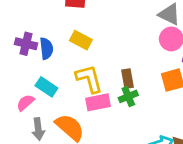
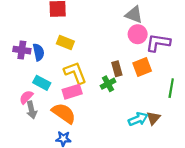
brown rectangle: (128, 79) -> (117, 69), moved
pink rectangle: (98, 102) -> (72, 92), moved
gray arrow: (38, 129) -> (32, 110), moved

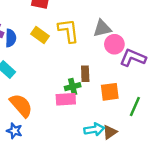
gray triangle: (134, 15) -> (102, 28), moved, turned -48
orange square: (142, 67) -> (110, 92), moved
yellow L-shape: (75, 73) -> (68, 31), moved
pink rectangle: (72, 92) -> (66, 99), moved

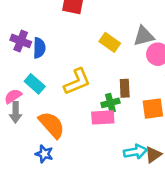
yellow L-shape: (68, 31) -> (77, 82), moved, turned 75
yellow rectangle: (40, 35) -> (110, 42), moved

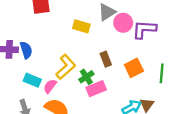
pink semicircle: (13, 96) -> (50, 86), moved
green cross: (110, 103) -> (86, 77), moved

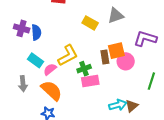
pink circle: (123, 23) -> (126, 61), moved
orange square: (134, 68) -> (116, 51), moved

